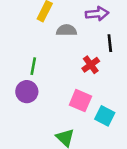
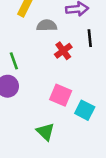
red cross: (91, 65) -> (63, 51), moved
green line: (33, 66) -> (14, 61), turned -30

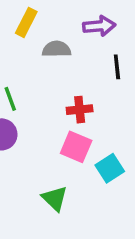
red cross: (63, 51) -> (80, 110), moved, turned 30
cyan square: (85, 110) -> (110, 168), turned 30

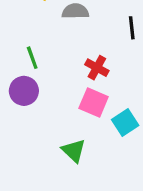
red cross: (80, 110) -> (97, 68), turned 35

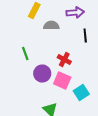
purple circle: (24, 91) -> (42, 74), moved

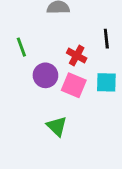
black line: (85, 36) -> (106, 39), moved
cyan square: (81, 92) -> (106, 82), moved, turned 35

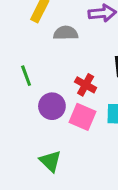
green triangle: (57, 126) -> (50, 161), moved

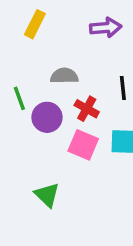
gray semicircle: (66, 33) -> (64, 76), moved
purple circle: (52, 106) -> (47, 117), moved

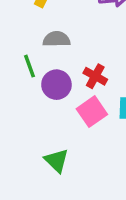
gray semicircle: (64, 76) -> (56, 39), moved
pink square: (83, 145) -> (92, 112), turned 32

